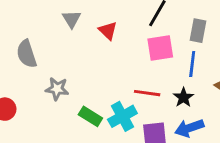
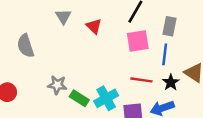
gray star: (57, 89) -> (57, 85), moved
red line: (147, 93) -> (141, 80), moved
black star: (183, 97) -> (171, 82), moved

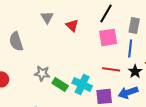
cyan cross: (106, 98) -> (82, 84), turned -36

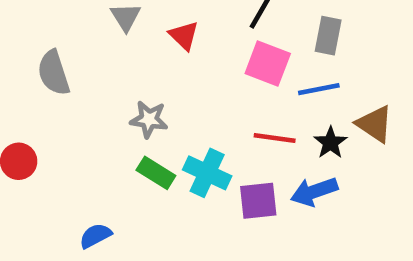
pink square: (108, 37) -> (268, 64), turned 30
blue line: (130, 48) -> (319, 89), turned 72
gray star: (42, 73) -> (149, 119), moved

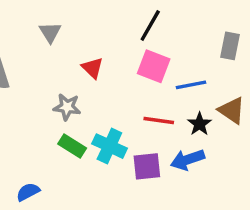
red triangle: (184, 36) -> (93, 68), moved
gray rectangle: (328, 36) -> (230, 46), moved

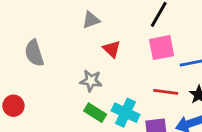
gray triangle: (50, 32) -> (91, 20), moved, turned 42
pink square: (154, 66) -> (162, 48), turned -32

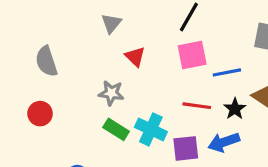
gray triangle: (91, 20) -> (111, 23), turned -30
red circle: (13, 106) -> (40, 114), moved

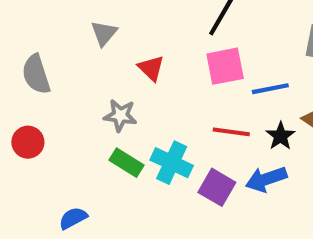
gray triangle: (111, 23) -> (104, 33), moved
purple square: (186, 148) -> (217, 187), turned 36

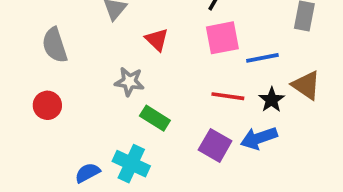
green rectangle: (126, 163) -> (155, 118), moved
cyan cross: (172, 163) -> (131, 164), moved

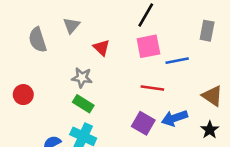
gray semicircle: (55, 45) -> (38, 40), moved
brown triangle: (306, 85) -> (212, 96), moved
black star: (272, 100) -> (210, 130), moved
green rectangle: (155, 118) -> (83, 104), moved

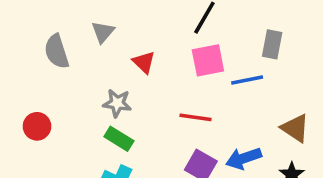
gray rectangle: (207, 31) -> (272, 44), moved
red line: (152, 88) -> (195, 117), moved

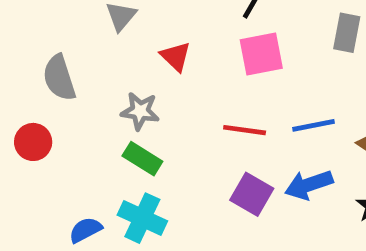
gray semicircle: (57, 52) -> (59, 78), moved
blue line: (247, 80) -> (314, 125), moved

